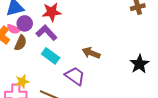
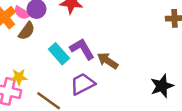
purple L-shape: (46, 33) -> (82, 49), moved
purple trapezoid: (75, 76) -> (83, 84), turned -75

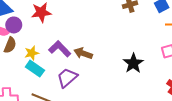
cyan rectangle: (59, 54) -> (35, 69), moved
yellow star: (19, 77) -> (32, 53), moved

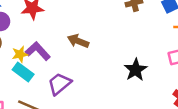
purple L-shape: (60, 49) -> (38, 51), moved
brown arrow: (83, 53) -> (78, 41), moved

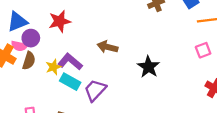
black star: (136, 70) -> (148, 67), moved
cyan rectangle: (23, 72) -> (70, 82), moved

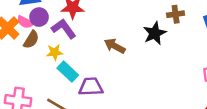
purple L-shape: (70, 62) -> (64, 29), moved
black star: (148, 67) -> (155, 33), moved
purple trapezoid: (95, 90) -> (91, 87), turned 30

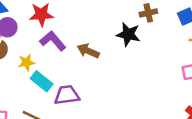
purple L-shape: (64, 29) -> (53, 41), moved
black star: (155, 33) -> (128, 34), turned -30

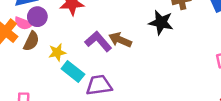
purple L-shape: (53, 41) -> (98, 41), moved

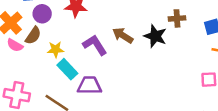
pink semicircle: (23, 23) -> (15, 45), moved
brown arrow: (120, 40) -> (123, 35), moved

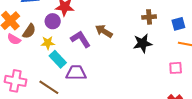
purple circle: (42, 14) -> (53, 21), moved
black star: (155, 36) -> (143, 43), moved, turned -30

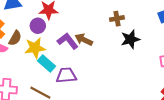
brown cross: (149, 17) -> (117, 19), moved
brown arrow: (104, 31) -> (84, 40), moved
yellow star: (48, 43) -> (35, 48), size x1.5

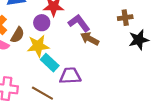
purple L-shape: (68, 41) -> (79, 23), moved

